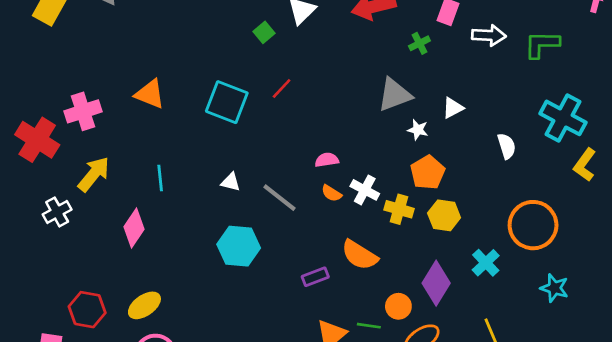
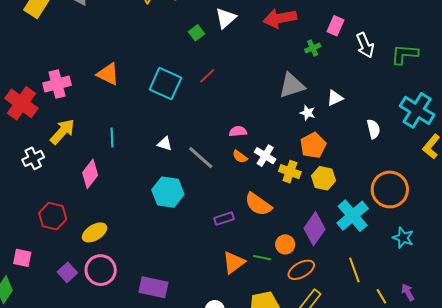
white arrow: (489, 35) -> (365, 45), turned 60
cyan cross: (486, 263) -> (353, 216), size x1.5
red hexagon: (87, 310) -> (53, 216), moved

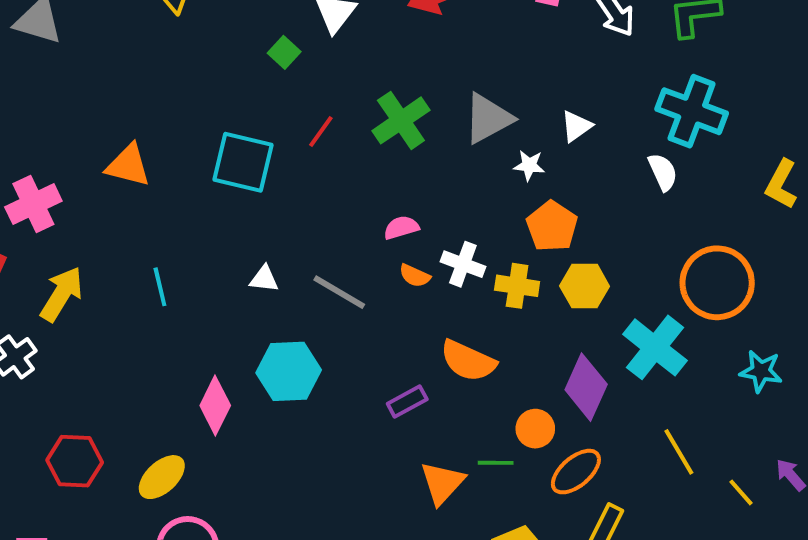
green cross: (313, 48) -> (401, 120), moved, size x1.8
cyan cross: (417, 110) -> (692, 111), moved
pink diamond: (90, 174) -> (215, 406), moved

